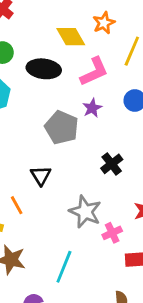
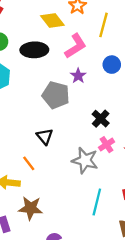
pink cross: (112, 233) -> (107, 145), moved
cyan line: (64, 267) -> (97, 202), moved

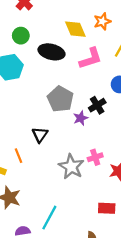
purple star: (78, 76) -> (81, 118), moved
black cross: (101, 119) -> (97, 105), moved
cyan line: (97, 202) -> (49, 218), moved

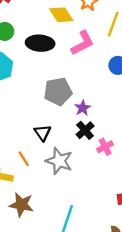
gray pentagon: (60, 99) -> (58, 91), turned -30
black cross: (97, 105) -> (85, 130), moved
gray star: (71, 167) -> (59, 161), moved

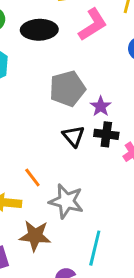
black cross: (85, 130) -> (106, 134), turned -36
black triangle: (43, 133) -> (73, 136), moved
gray star: (59, 161) -> (66, 201), moved

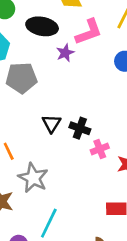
gray pentagon: (67, 89) -> (21, 78), moved
purple star: (101, 106) -> (65, 53), moved

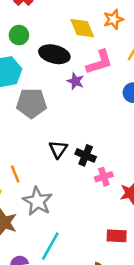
purple star: (65, 53) -> (75, 81), turned -30

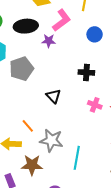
black cross: (86, 155) -> (86, 72), moved
pink cross: (104, 177) -> (95, 105), turned -32
cyan line: (50, 246) -> (77, 158), moved

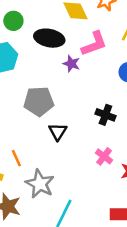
gray pentagon: (21, 69) -> (39, 101), moved

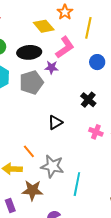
gray pentagon: (39, 101) -> (31, 82), moved
black cross: (105, 115) -> (88, 100), turned 35
black triangle: (58, 132) -> (55, 122), turned 42

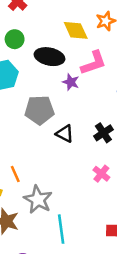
gray pentagon: (31, 82) -> (39, 110), moved
black triangle: (55, 122) -> (65, 134), moved, turned 42
cyan line: (77, 184) -> (61, 229), turned -35

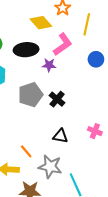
black cross: (103, 133) -> (57, 99), moved
black triangle: (65, 134) -> (60, 136), moved

